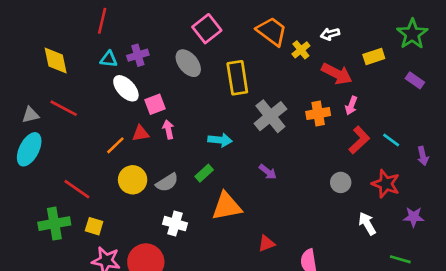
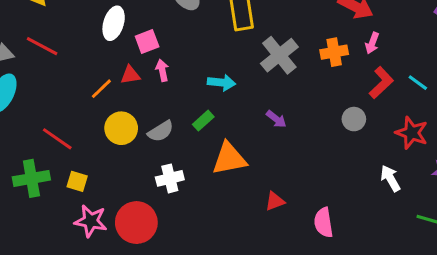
white ellipse: (126, 88) -> (114, 23), turned 60
gray circle: (341, 182) -> (354, 119), moved
white cross: (175, 224) -> (170, 178), turned -30

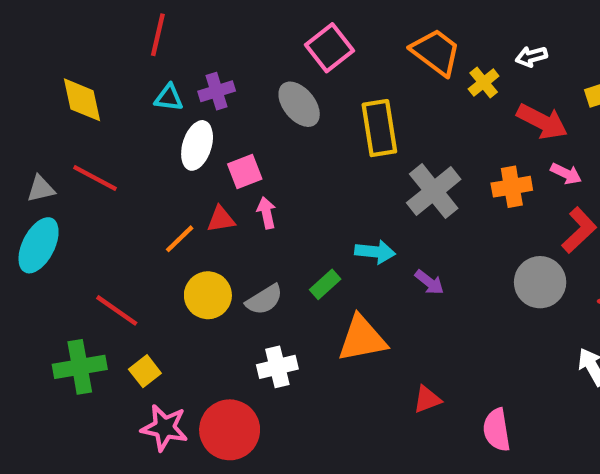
pink arrow: (372, 43) -> (566, 174), turned -85
cyan arrow: (222, 83) -> (375, 252), moved
gray circle: (354, 119) -> (540, 282), size x1.5
yellow square: (77, 181) -> (145, 371), turned 35

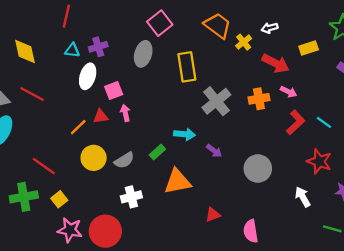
gray ellipse: (299, 104) -> (143, 54), turned 55
gray circle: (540, 282) -> (258, 169), moved

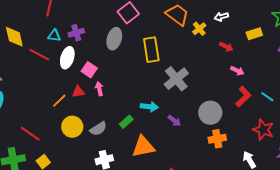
red arrow: (276, 63) -> (226, 47), size x0.6
pink square: (114, 91) -> (89, 70), turned -35
red line: (32, 94) -> (39, 55), moved
orange cross: (259, 99) -> (217, 139), moved
gray circle: (258, 169) -> (210, 113), moved

